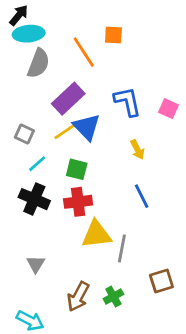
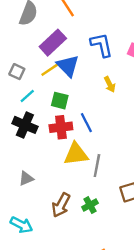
blue line: (142, 196) -> (86, 123), moved
gray triangle: (36, 264) -> (26, 178), turned 35

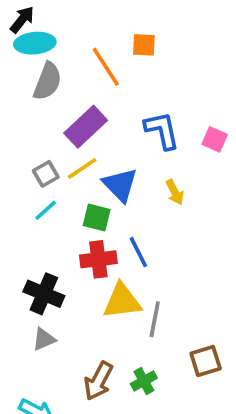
blue triangle: (68, 66) -> (120, 185), moved
gray square: (17, 72) -> (46, 174), moved, turned 35
black cross: (25, 125) -> (44, 294), moved

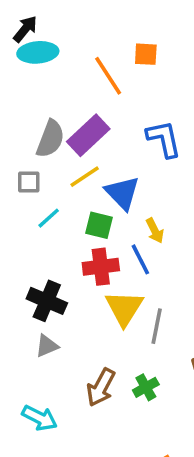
gray semicircle: (48, 81) -> (50, 139), moved
gray square: (46, 174) -> (29, 182), moved, turned 30
yellow arrow: (175, 192) -> (155, 231), moved
yellow triangle: (122, 301) -> (124, 308), turned -51

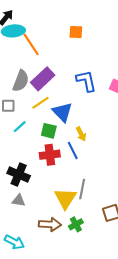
orange line: (108, 76) -> (31, 44), moved
yellow triangle: (124, 308) -> (65, 198), moved
gray triangle: (47, 346) -> (19, 200), turned 32
brown arrow: (101, 387) -> (50, 224), turned -115

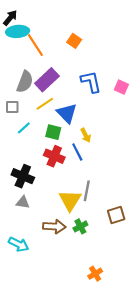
orange square: (76, 32) -> (74, 41), moved, turned 32
red cross: (50, 155) -> (54, 156), turned 30

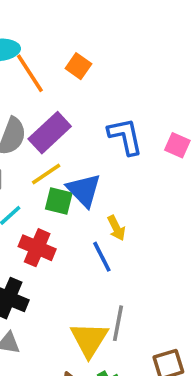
orange square: (74, 41) -> (78, 66), moved
green square: (53, 132) -> (59, 201), moved
red cross: (54, 156) -> (37, 248), moved

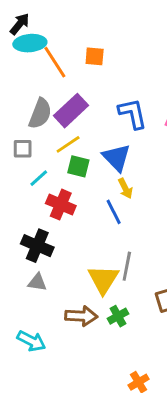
orange square: (78, 66) -> (95, 56), turned -30
blue triangle: (84, 190) -> (117, 158), moved

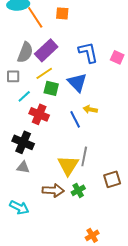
yellow arrow: (125, 188) -> (90, 109), moved, turned 128

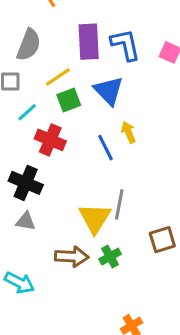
purple rectangle: (46, 50) -> (89, 42), moved, turned -50
green square: (51, 88) -> (69, 100), turned -35
yellow arrow: (90, 109) -> (129, 132), turned 56

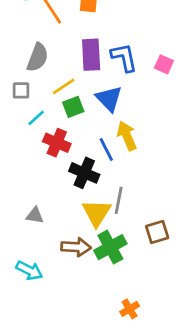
yellow arrow: (129, 132) -> (127, 136), size x1.5
black cross: (26, 183) -> (84, 173), moved
green cross: (110, 257) -> (110, 247), size x1.6

